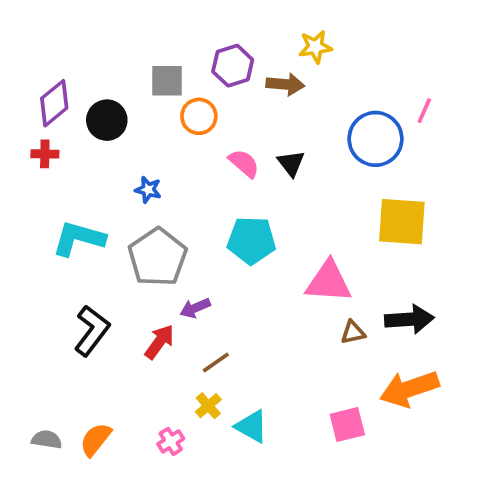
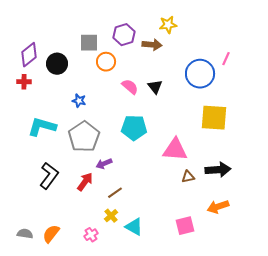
orange arrow: (409, 389) -> (218, 207), size x0.7

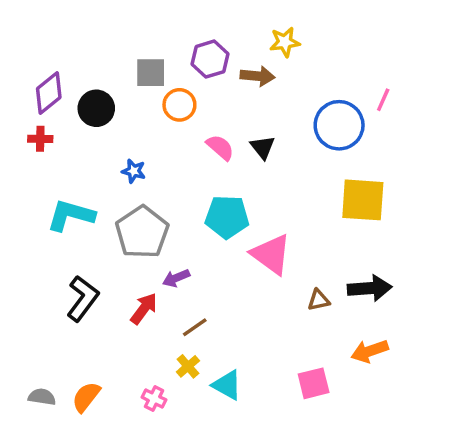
pink triangle: (175, 150) -> (271, 254), moved, turned 32
pink cross: (91, 235) -> (154, 399), turned -32

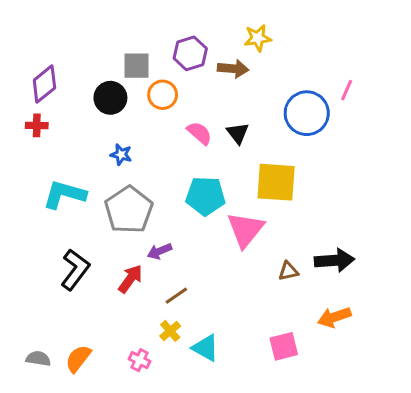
black circle: (96, 108) -> (110, 98), moved
yellow square: (363, 200) -> (276, 182), moved
pink triangle: (271, 254) -> (245, 230), turned 33

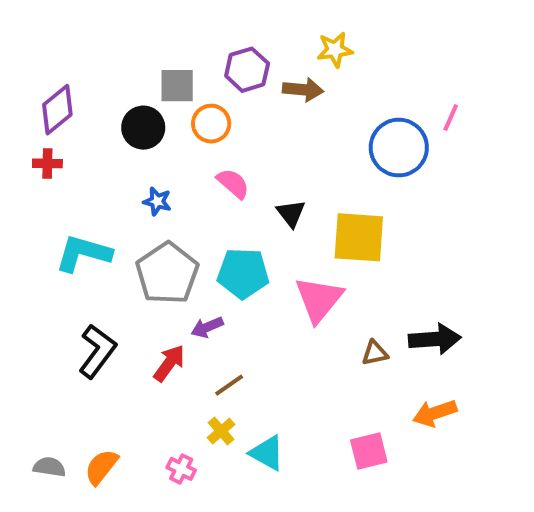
pink semicircle: (199, 133) -> (233, 183), moved
black triangle: (238, 133) -> (291, 213), moved
cyan pentagon: (206, 196) -> (243, 273), moved

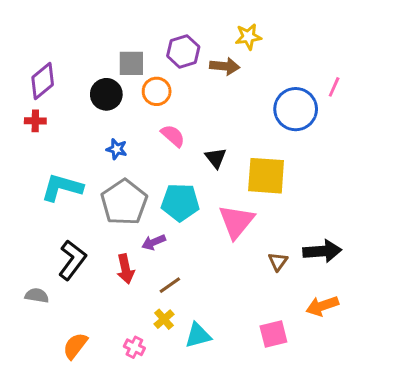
brown triangle: (375, 353) -> (278, 261), turned -42
red arrow: (169, 363) -> (126, 269), turned 132
cyan triangle: (267, 453) -> (198, 335), turned -44
gray semicircle: (49, 467) -> (37, 295), moved

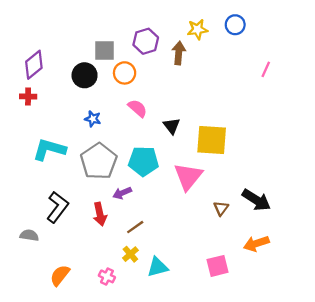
brown arrow: (225, 66) -> (179, 53), turned -90
blue circle: (296, 109) -> (235, 25), moved, size x0.6
black arrow: (322, 251) -> (256, 200), turned 36

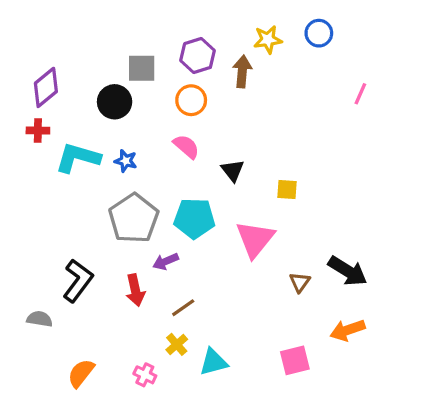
orange circle: (125, 73) -> (191, 100), moved
yellow square: (212, 140) -> (287, 190), size x0.5
cyan L-shape: (49, 149) -> (78, 158), moved

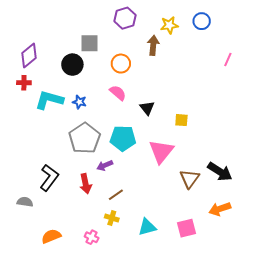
purple hexagon: (198, 55) -> (125, 18), moved
brown triangle: (300, 282) -> (190, 179), size x1.5
yellow cross: (177, 344) -> (112, 218), turned -32
cyan triangle: (214, 362) -> (147, 227), moved
orange semicircle: (81, 373) -> (51, 236), turned 30

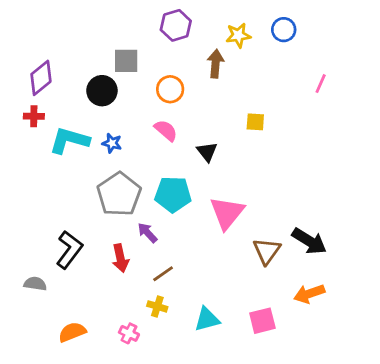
yellow square: (181, 120) -> (255, 122), moved
purple arrow: (105, 166) -> (147, 233), turned 70

